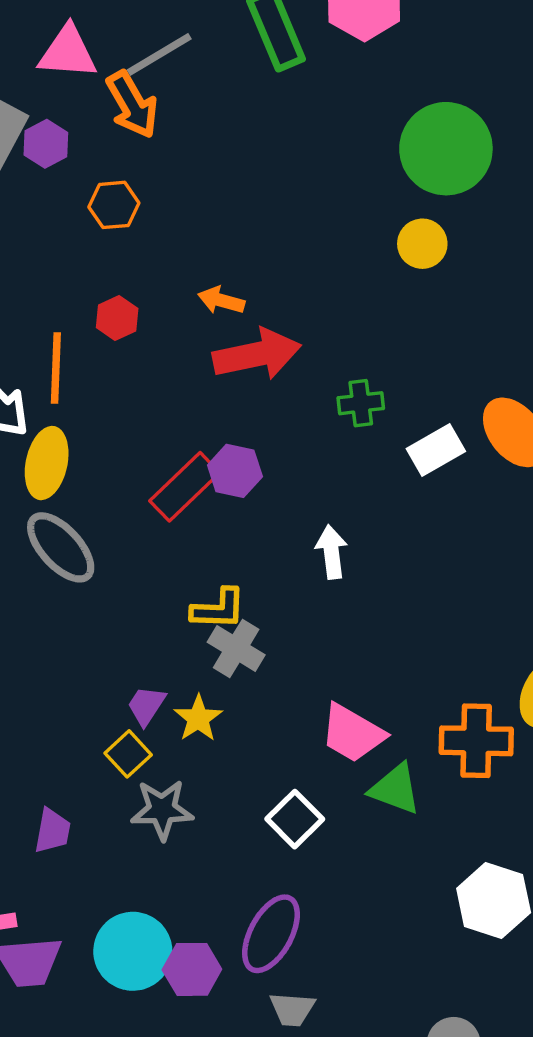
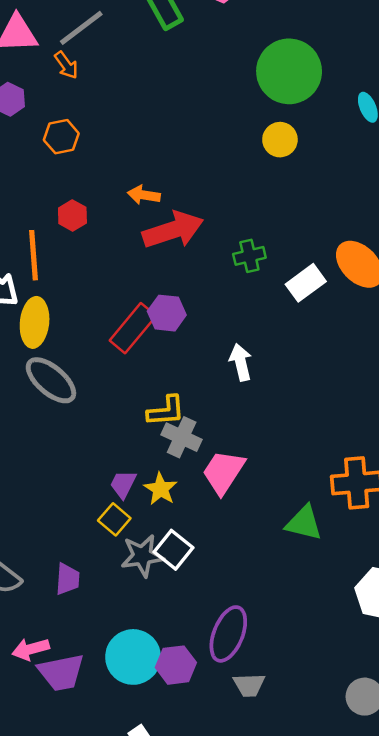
orange arrow: (132, 105) -> (66, 65), size x0.6
pink trapezoid: (352, 733) -> (223, 472), moved, turned 99
white square: (295, 819) -> (173, 550), moved

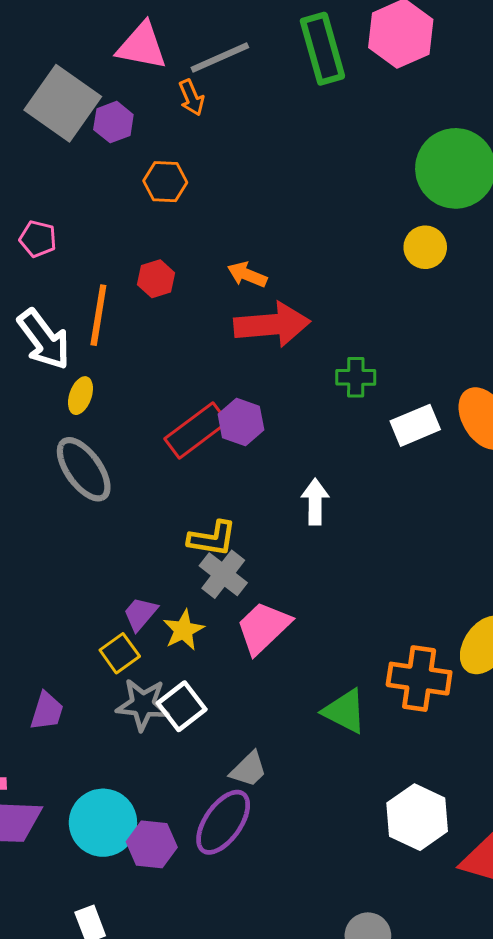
yellow ellipse: (35, 322) -> (80, 396), size x0.6
gray trapezoid: (249, 685) -> (249, 769), moved, turned -56

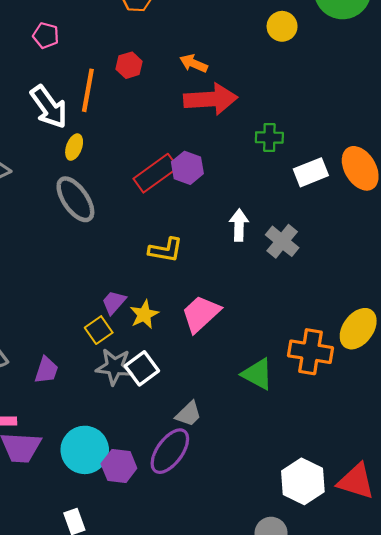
yellow circle: (425, 247) -> (282, 26), moved
gray cross: (223, 574) -> (282, 241), moved
white hexagon: (417, 817) -> (303, 481), moved

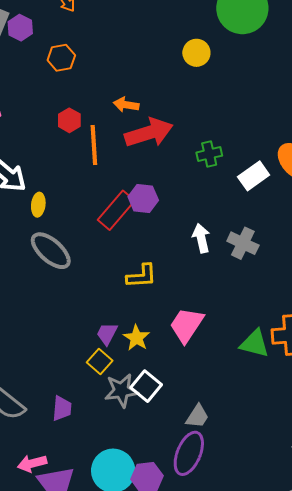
orange line: (88, 90) -> (94, 145), moved
green triangle: (257, 374) -> (255, 344), moved

